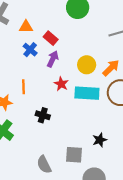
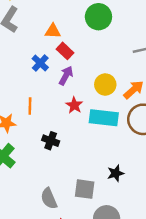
orange triangle: (26, 27) -> (53, 31), moved

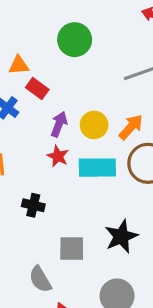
purple arrow: (66, 76) -> (59, 124), moved
black star: (116, 173) -> (121, 236), size x1.5
gray square: (85, 189) -> (72, 249), moved

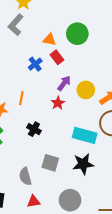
green circle: (75, 40) -> (77, 34), moved
cyan rectangle: (97, 168) -> (85, 135), moved

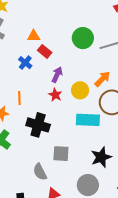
green circle: (77, 34) -> (83, 38), moved
yellow circle: (86, 90) -> (80, 90), moved
black cross: (34, 129) -> (38, 125), size x1.6
black star: (83, 164) -> (101, 157), moved

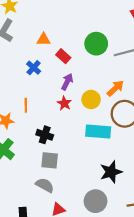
red rectangle: (45, 51) -> (63, 56), moved
black cross: (38, 125) -> (45, 135), size x0.7
gray square: (61, 154) -> (50, 160), moved
gray semicircle: (40, 172) -> (45, 185), turned 144

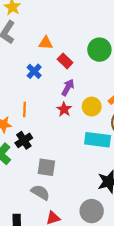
black cross: (45, 135) -> (24, 140), moved, turned 35

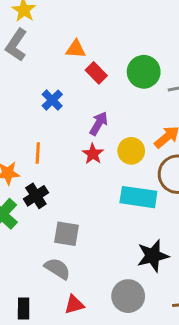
orange triangle: (46, 43) -> (76, 49), moved
red rectangle: (65, 61) -> (96, 73), moved

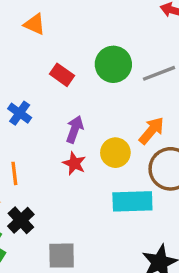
orange triangle: (76, 49) -> (35, 24), moved, turned 30

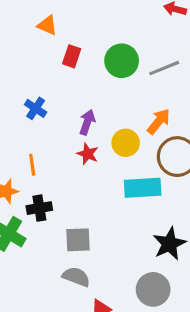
red rectangle: (62, 75) -> (72, 56), moved, turned 75
black cross: (21, 220) -> (39, 208), turned 35

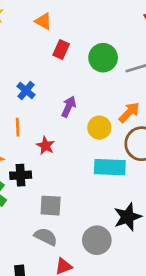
red star: (88, 154) -> (46, 146), moved
orange line: (32, 165) -> (18, 127), moved
gray circle: (153, 289) -> (97, 240), moved

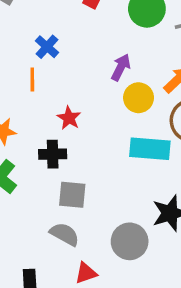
purple arrow: (69, 107) -> (121, 67), moved
orange line: (18, 127) -> (32, 79), moved
black cross: (21, 175) -> (53, 154), moved

